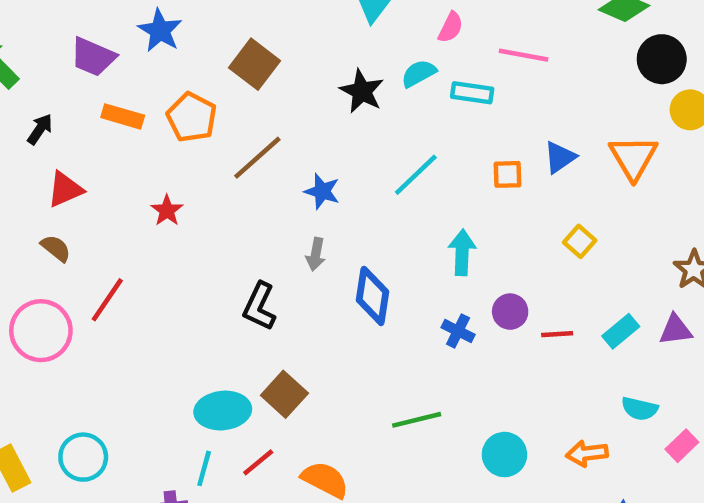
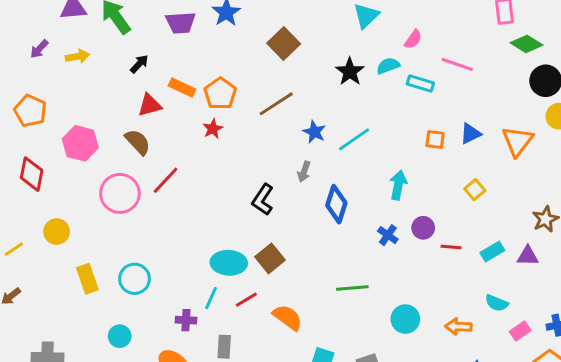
purple trapezoid: (93, 57) -> (181, 23), turned -36
orange rectangle: (123, 116) -> (182, 87), moved
orange pentagon: (192, 117) -> (220, 93), moved
cyan line: (416, 175) -> (354, 139), moved
brown semicircle: (56, 248) -> (138, 142), size x1.4

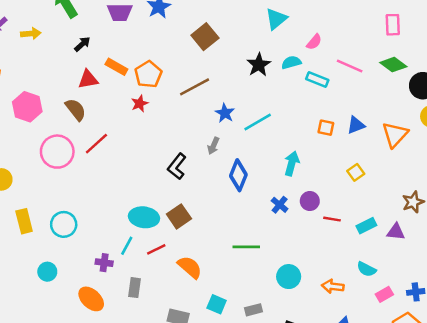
green diamond: (527, 44) -> (393, 65), moved

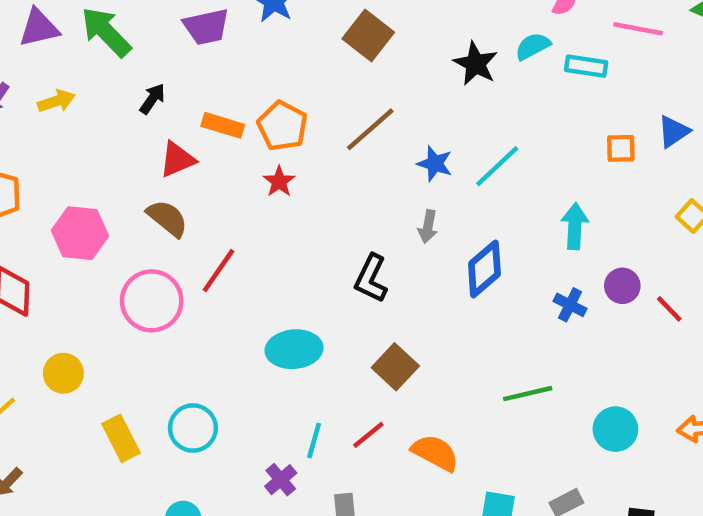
blue diamond: (238, 175) -> (484, 269), turned 40
cyan ellipse: (144, 217) -> (294, 349), moved
red line: (332, 219) -> (669, 309), turned 49
purple cross: (104, 263) -> (281, 480), turned -35

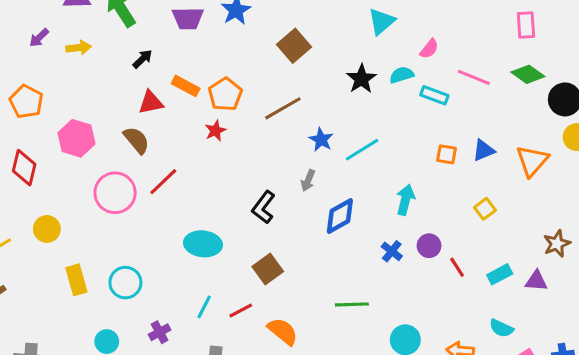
purple cross: (281, 480) -> (160, 332), moved

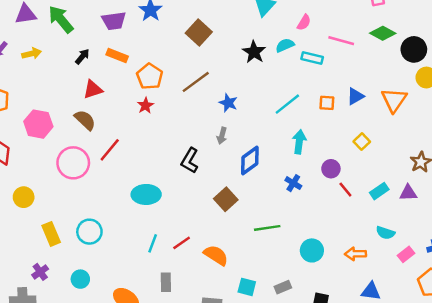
orange rectangle: (186, 86) -> (117, 56), moved
cyan line: (362, 150) -> (287, 104), moved
purple circle: (429, 246) -> (331, 169), moved
brown square: (268, 269) -> (226, 199), moved
purple cross: (160, 332) -> (40, 272), moved

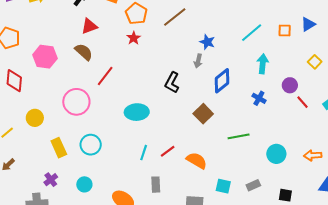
blue star: (228, 103) -> (207, 42), moved
pink circle: (73, 163) -> (76, 102), moved

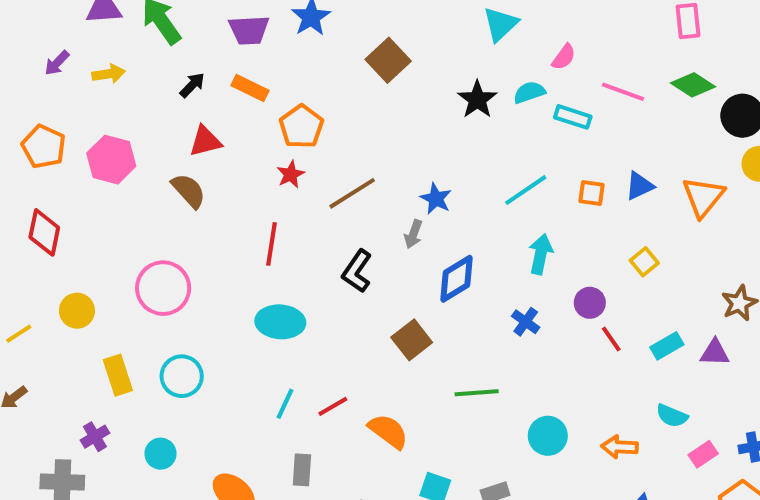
brown line: (175, 17) -> (352, 193), moved
pink hexagon: (45, 57) -> (111, 160), moved
red line: (105, 76) -> (272, 244), moved, turned -35

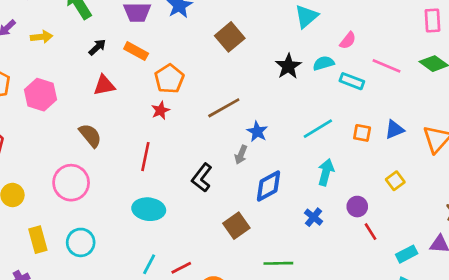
brown semicircle: (189, 191) -> (90, 135), moved
brown line: (352, 193) -> (224, 108), moved
cyan rectangle: (667, 346) -> (407, 254), moved

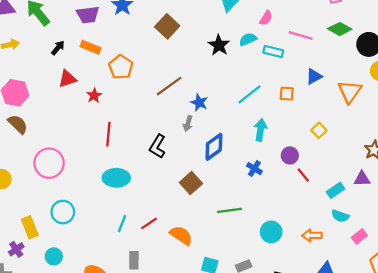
red star: (160, 110) -> (94, 96), moved
blue triangle: (394, 130) -> (314, 76), moved
brown semicircle: (90, 135) -> (18, 124), moved
yellow rectangle: (38, 240) -> (30, 227), moved

